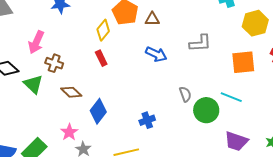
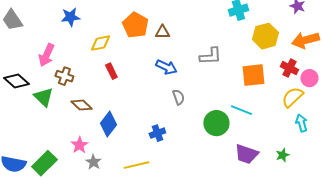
yellow diamond: (103, 30) -> (100, 43), moved, turned 40
gray semicircle: (185, 94) -> (178, 97), moved

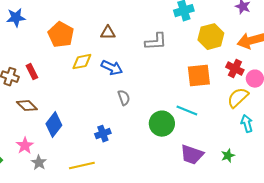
orange pentagon: (135, 25) -> (61, 35), moved
yellow diamond: (100, 43) -> (82, 62), moved
gray L-shape: (210, 56) -> (156, 42), moved
red rectangle: (111, 71) -> (32, 72), moved

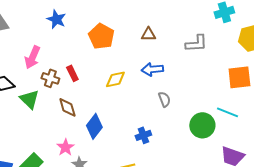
blue star: (16, 18) -> (56, 19), turned 30
yellow diamond: (82, 62) -> (115, 79), moved
blue arrow: (112, 68) -> (152, 69), turned 150
brown diamond: (27, 106) -> (67, 107), turned 30

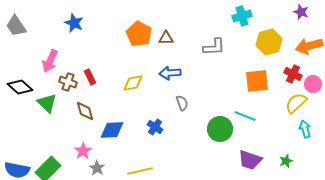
orange pentagon: (101, 36) -> (139, 34), moved
blue diamond: (94, 126) -> (112, 130), turned 50
blue cross: (143, 135) -> (155, 127), moved, turned -35

